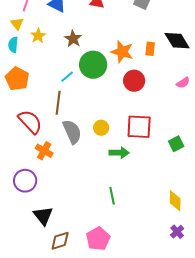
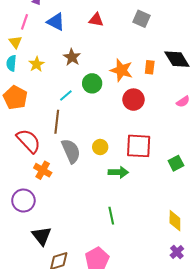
yellow star: (38, 36) -> (37, 64), moved
green circle: (93, 65) -> (92, 83), size x0.7

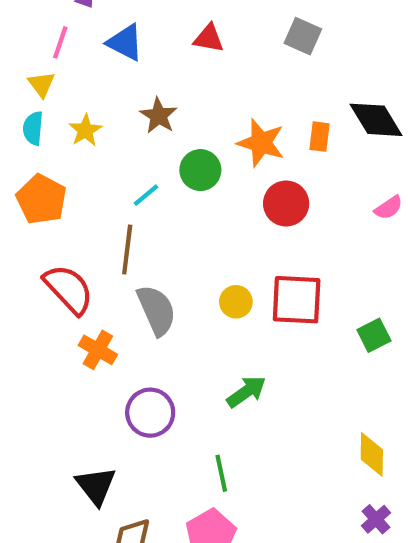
yellow circle: (100, 147) -> (236, 302), moved
green arrow: (118, 172) -> (246, 392), moved, turned -36
purple circle: (23, 201) -> (150, 413), moved
green line: (111, 216) -> (221, 473), moved

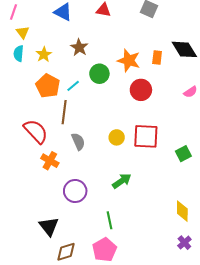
pink line: (60, 42) -> (13, 12), moved
orange pentagon: (41, 199) -> (48, 86), moved
gray semicircle: (156, 310) -> (78, 141), size x0.7

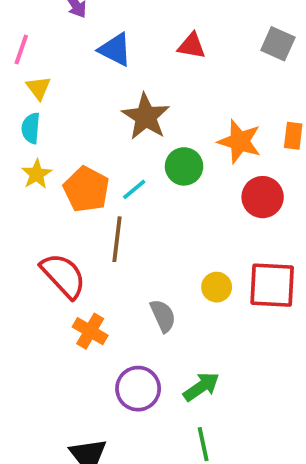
brown star: (79, 47) -> (146, 117), size x1.4
yellow star: (44, 54) -> (37, 174), moved
gray semicircle: (78, 141) -> (163, 316), moved
green arrow: (122, 181) -> (201, 387), moved

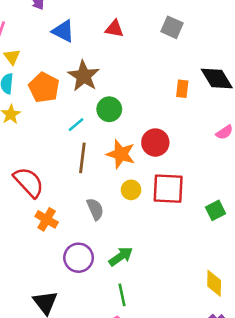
orange star: (240, 142) -> (121, 154), moved
orange pentagon: (86, 189) -> (44, 87), moved
red circle: (263, 197) -> (155, 143), moved
brown line: (117, 239) -> (82, 158), moved

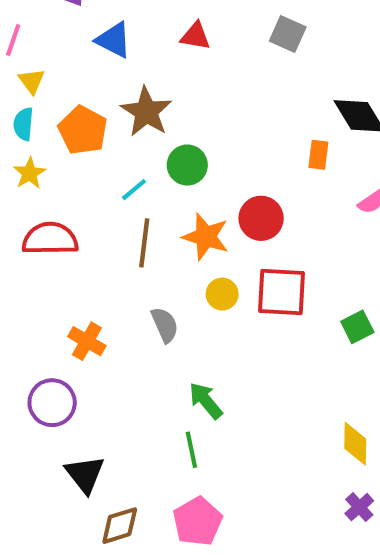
orange rectangle: (182, 89) -> (318, 155), moved
red semicircle: (29, 182) -> (50, 239), moved, turned -48
green arrow: (121, 256) -> (206, 401), turned -95
purple circle: (79, 258) -> (52, 403), moved
green line: (122, 295) -> (191, 450), moved

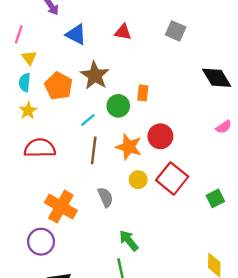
orange rectangle: (318, 155) -> (143, 93), moved
red square: (282, 292) -> (172, 178), turned 36
orange cross: (87, 341) -> (61, 207), size x1.5

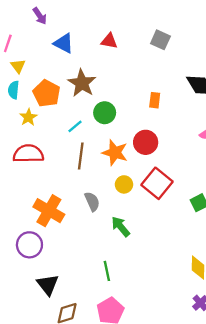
orange rectangle: (143, 93) -> (155, 100), moved
yellow star: (28, 111) -> (28, 117), moved
green arrow: (129, 240) -> (121, 227), moved

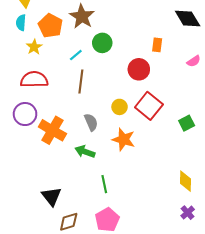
orange rectangle: (155, 100) -> (157, 45), moved
orange star: (115, 153) -> (124, 139), moved
green arrow: (121, 227) -> (85, 152), moved, turned -30
purple circle: (29, 245) -> (25, 114), moved

